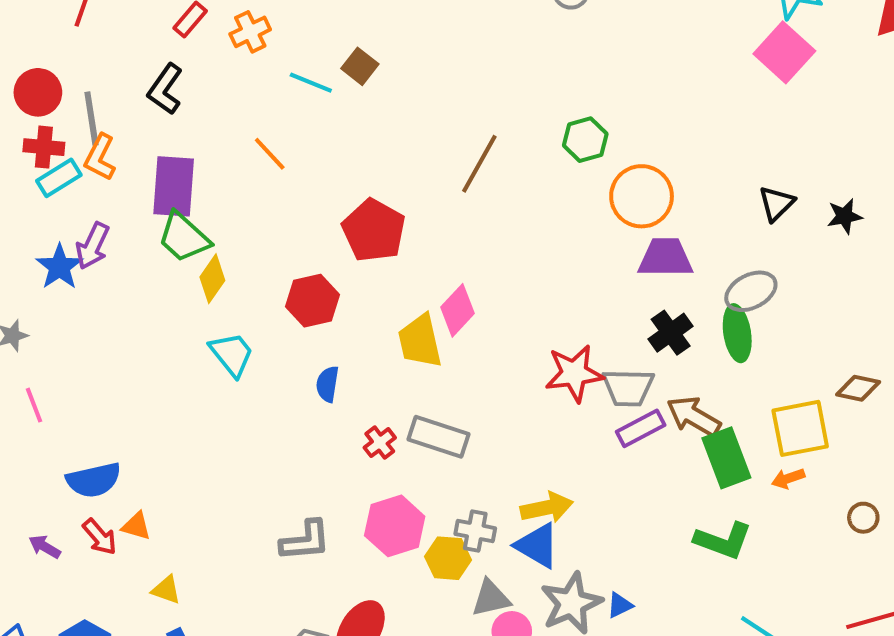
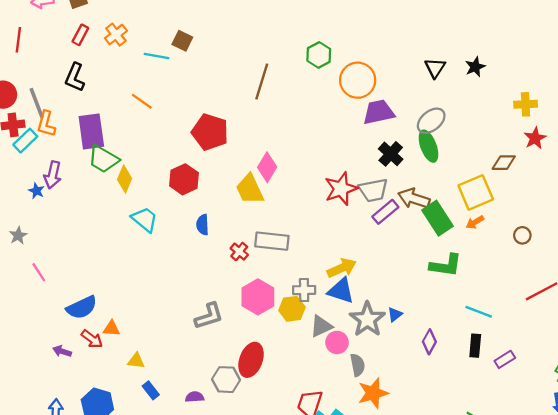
blue star: (59, 267) -> (36, 191), size x0.6

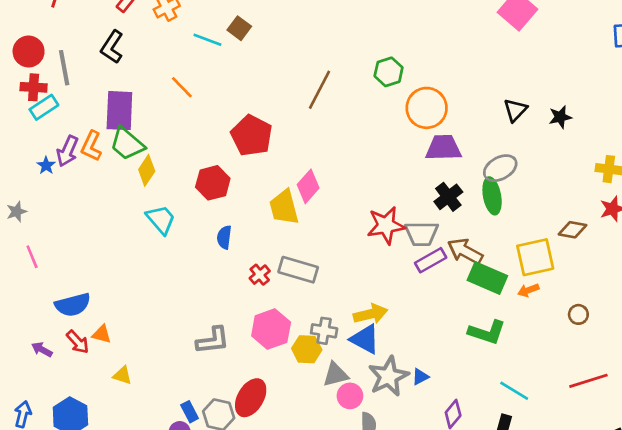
orange L-shape: (46, 124) -> (91, 146), moved
green rectangle: (437, 218) -> (487, 278), turned -44
blue rectangle: (151, 390) -> (190, 412), moved

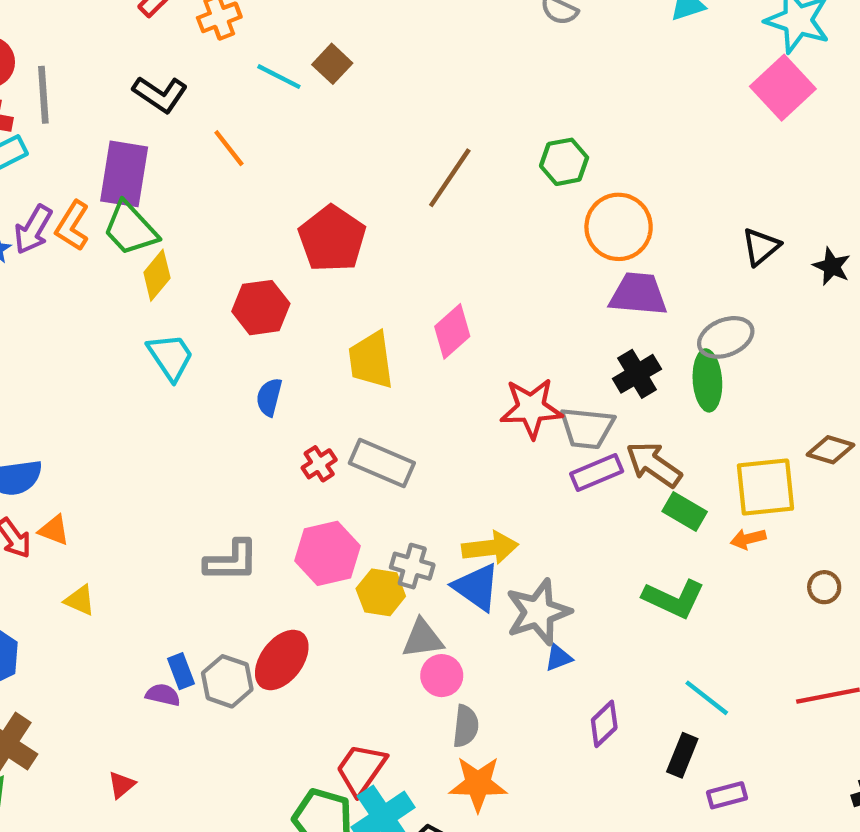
black L-shape: (112, 47) -> (160, 94), moved, turned -96
black star: (560, 117) -> (832, 266), turned 30
pink diamond: (308, 186) -> (452, 331), moved
green rectangle: (487, 278) -> (685, 512), size x0.7
gray star: (389, 376) -> (538, 612), moved

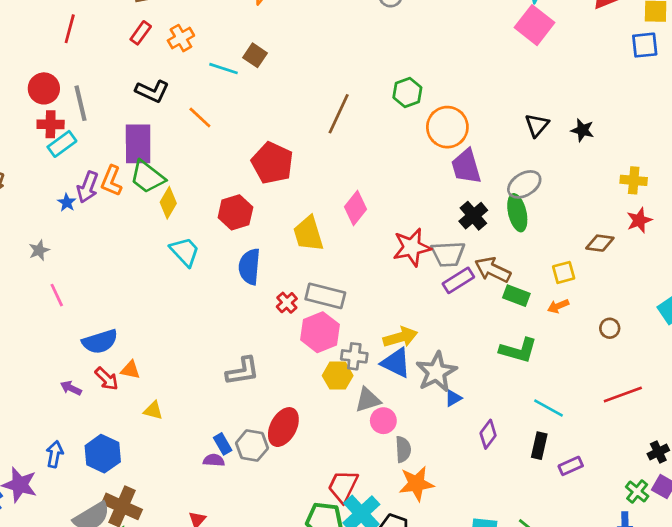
purple trapezoid: (638, 294) -> (466, 166), turned -102
blue semicircle: (269, 397) -> (249, 267), size x1.5
yellow square: (765, 487) -> (564, 272), size x0.6
pink hexagon: (327, 553) -> (320, 332), moved

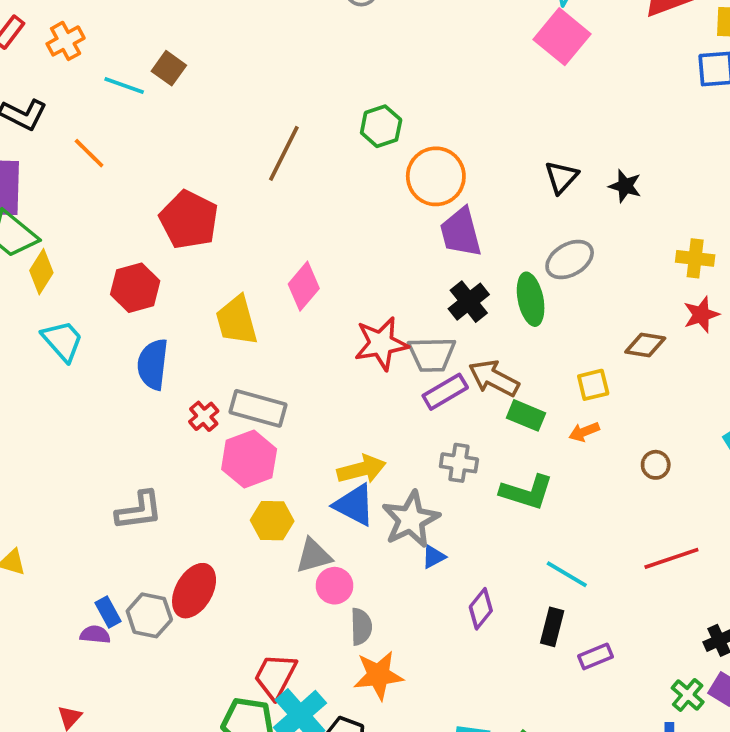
gray ellipse: (524, 184) -> (570, 260), moved
gray cross: (354, 356) -> (459, 463), moved

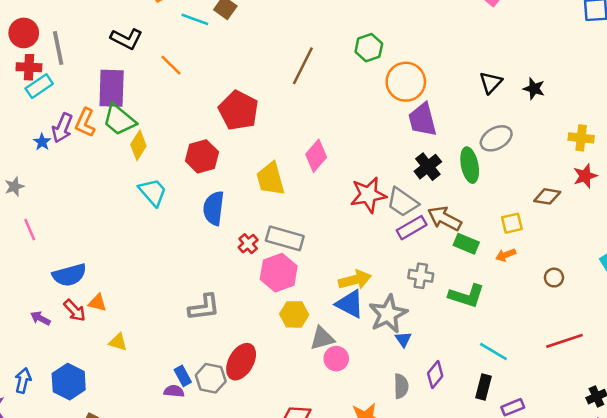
gray trapezoid: (432, 354) -> (403, 202), turned 36
blue triangle: (434, 557) -> (403, 339), turned -36
gray semicircle: (361, 627) -> (401, 386), moved

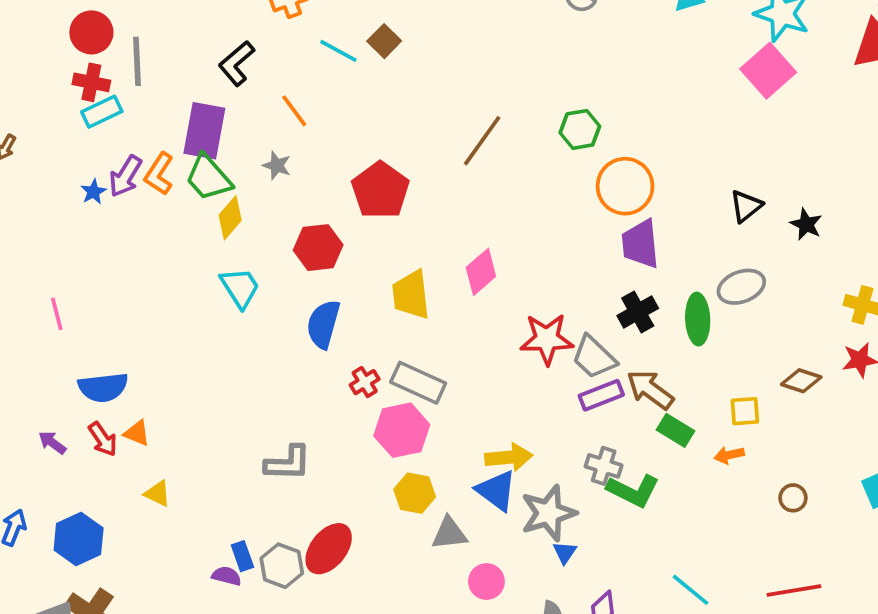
black L-shape: (126, 39) -> (237, 63), turned 104
gray star: (14, 187) -> (277, 166), moved, turned 30
green L-shape: (467, 296) -> (633, 491), moved
pink circle: (336, 359) -> (486, 582), moved

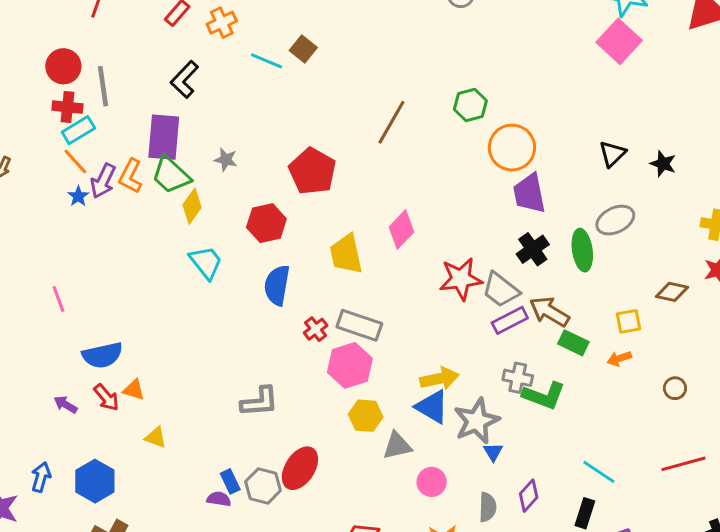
orange line: (294, 111) -> (75, 162), moved

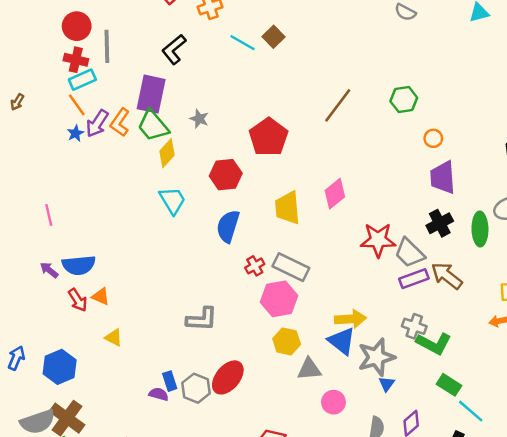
orange circle: (512, 148) -> (433, 138), size x0.5
green rectangle: (573, 343) -> (449, 385), moved
purple arrow: (65, 405) -> (49, 270), moved

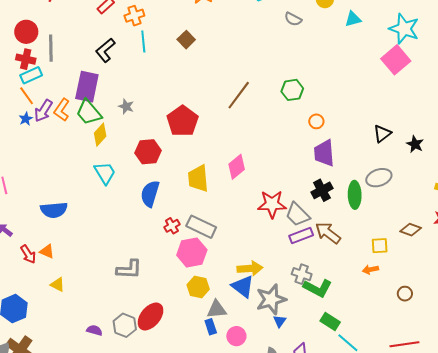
cyan line: (243, 43) -> (143, 41), moved, turned 55
blue semicircle: (79, 265) -> (54, 210), moved
blue rectangle: (170, 381) -> (211, 327), moved

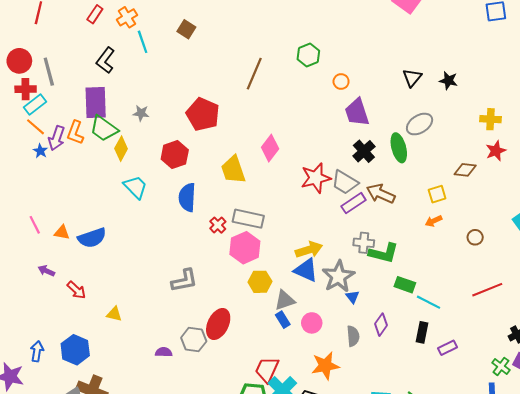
orange triangle: (47, 251) -> (62, 232), moved

